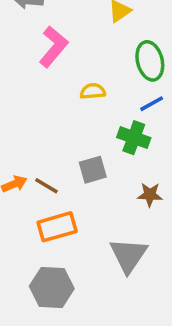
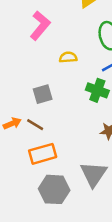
gray square: (93, 170) -> (43, 94), moved
gray hexagon: (52, 287) -> (54, 189), moved

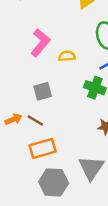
pink L-shape: (40, 26) -> (40, 43), moved

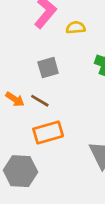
orange arrow: (13, 119) -> (15, 99), turned 56
gray hexagon: (54, 182) -> (20, 171), moved

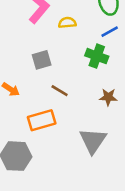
brown line: (40, 101) -> (60, 91), moved

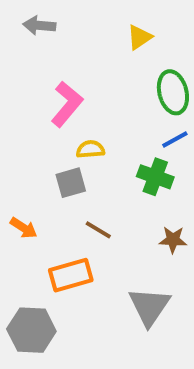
yellow semicircle: (67, 23) -> (90, 149), moved

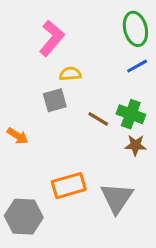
green cross: (155, 177) -> (131, 114), moved
brown line: (98, 230) -> (98, 119), moved
orange rectangle: (71, 275) -> (69, 186), moved

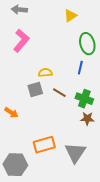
pink L-shape: (52, 38) -> (21, 41), moved
blue line: (137, 66) -> (80, 68), moved, turned -48
brown line: (98, 119) -> (59, 93), moved

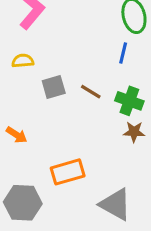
yellow semicircle: (45, 73) -> (23, 61), moved
orange arrow: (11, 113) -> (17, 135), moved
gray triangle: (75, 153) -> (115, 204), moved, turned -35

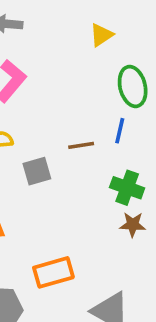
brown line: (91, 92) -> (81, 145), moved, turned -40

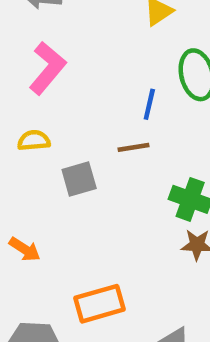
blue line: (120, 131) -> (149, 104), moved

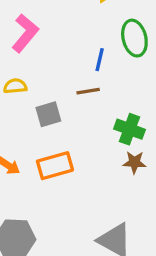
orange rectangle: (99, 304) -> (55, 166), moved

